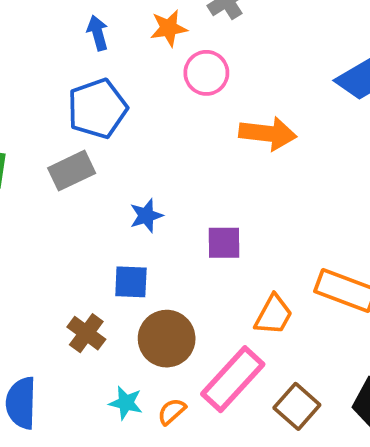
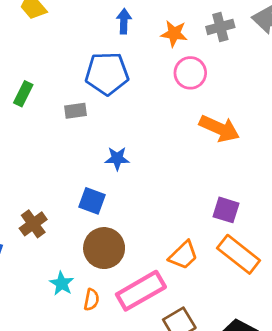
gray rectangle: (72, 171) -> (75, 111), size x0.7
purple square: (224, 243) -> (226, 210), moved
brown cross: (86, 333) -> (33, 224), moved
orange semicircle: (172, 412) -> (91, 300), turned 125

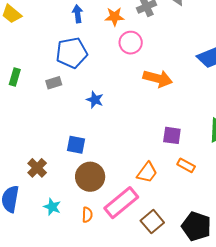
blue star: (117, 158) -> (95, 100), moved, turned 30
orange rectangle: (239, 254) -> (186, 165), size x0.6
cyan star: (62, 283) -> (52, 207), moved

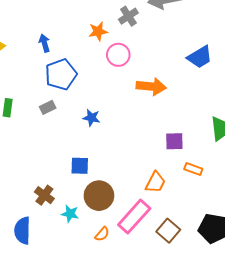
blue arrow: (78, 14) -> (44, 43), moved
cyan star: (52, 207) -> (70, 214), moved
orange semicircle: (87, 215) -> (102, 234), turned 49

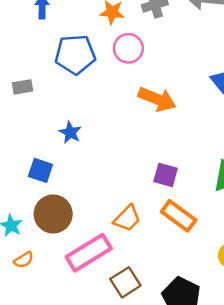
blue pentagon: (61, 74) -> (75, 55), moved
blue star: (91, 118) -> (70, 132), moved
orange rectangle: (193, 169) -> (179, 216), size x1.5
orange semicircle: (102, 234) -> (24, 260), moved

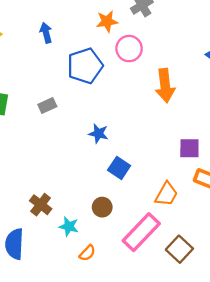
orange arrow: (157, 99) -> (165, 86), turned 76
blue square: (40, 170) -> (119, 168), moved, turned 30
brown circle: (53, 214) -> (102, 207), size x0.6

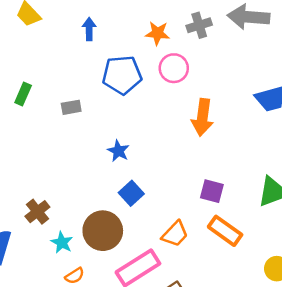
brown circle: (102, 207) -> (103, 231), size x1.8

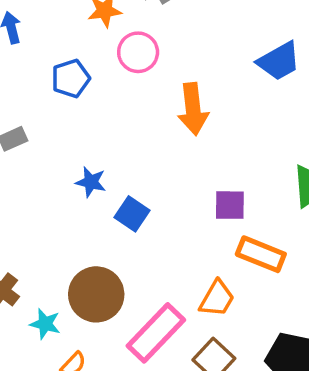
blue pentagon: (122, 75) -> (71, 78), size x0.7
blue square: (131, 193) -> (132, 214), moved
orange trapezoid: (175, 234) -> (217, 299), moved

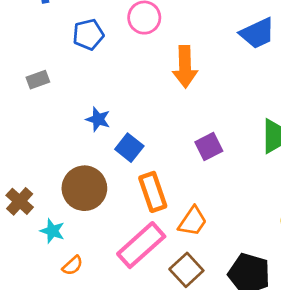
purple square: (230, 205) -> (209, 147), turned -32
orange rectangle: (261, 254) -> (153, 192), moved, turned 45
brown circle: (96, 294) -> (84, 188), moved

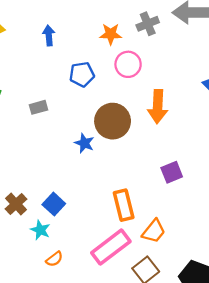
blue square: (129, 148) -> (54, 204), moved
brown circle: (84, 188) -> (113, 121), moved

